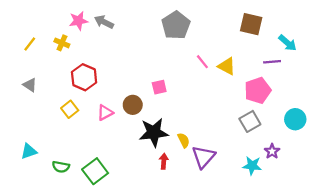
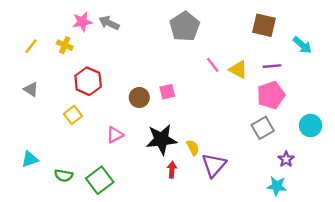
purple line: (272, 62) -> (272, 66), moved
brown circle: (133, 105) -> (139, 98), moved
pink triangle: (105, 113) -> (115, 135), moved
cyan star: (252, 166) -> (277, 186), moved

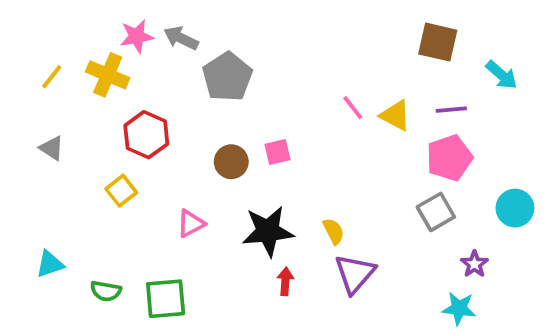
gray pentagon: (185, 26) -> (227, 77), moved
yellow cross: (65, 45) -> (108, 75), size x1.5
yellow semicircle: (193, 148) -> (334, 231), moved
green square: (100, 180) -> (166, 299), turned 32

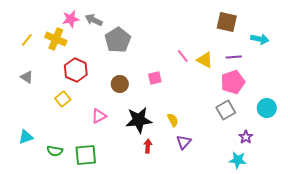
cyan arrow: (501, 75) -> (260, 39), turned -30
pink square: (278, 152) -> (155, 78), moved
purple triangle: (355, 274) -> (184, 142), size x0.7

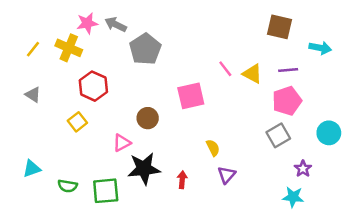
pink square: (155, 78) -> (191, 96), size x1.6
brown circle: (120, 84) -> (148, 118), moved
black star: (139, 120) -> (144, 169), moved

